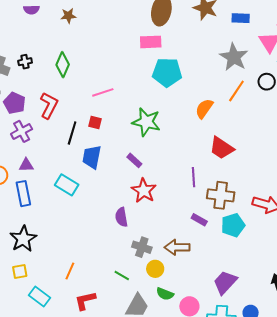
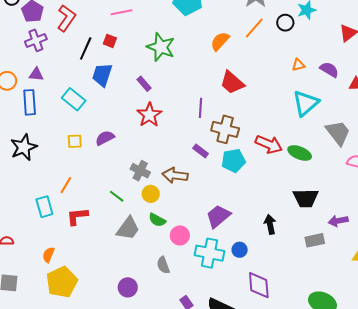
purple semicircle: (121, 217) -> (105, 138), moved, turned 66
yellow square: (20, 271) -> (75, 141), moved
cyan rectangle: (40, 296) -> (44, 207), moved, turned 30

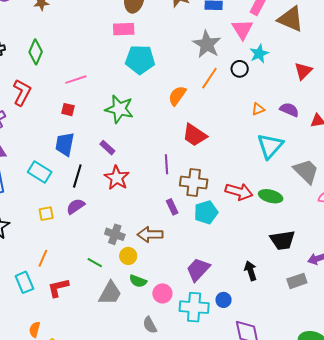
black line: (86, 48) -> (77, 176), moved
purple rectangle: (201, 151) -> (172, 207), turned 35

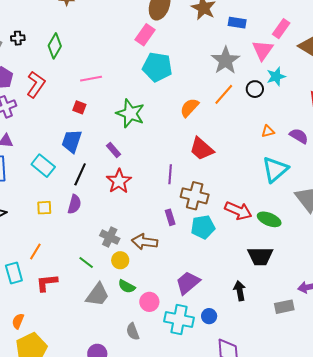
pink rectangle: (124, 29) -> (145, 35), turned -60
purple semicircle: (76, 206) -> (74, 204), turned 132
black trapezoid: (282, 240) -> (260, 256), moved

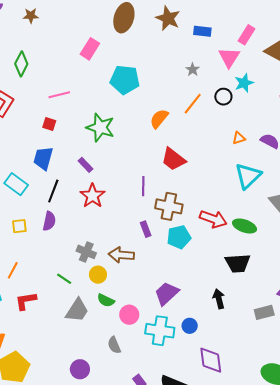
pink rectangle: (145, 35) -> (90, 49), moved
gray star: (225, 60) -> (193, 70), size x0.5

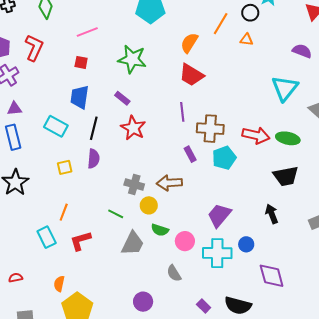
orange triangle: (239, 138) -> (247, 40), moved, turned 32
red trapezoid: (173, 159) -> (191, 75), moved

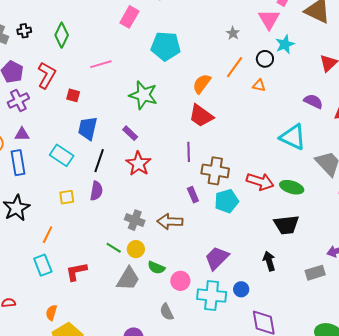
red square: (81, 62) -> (73, 95), moved
cyan triangle: (285, 88) -> (293, 137), turned -48
yellow circle: (149, 205) -> (136, 249), moved
orange line: (64, 212) -> (48, 235), moved

